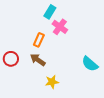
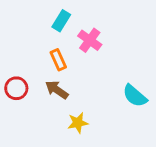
cyan rectangle: (50, 12) -> (61, 21), moved
orange rectangle: (39, 40) -> (58, 60), turned -48

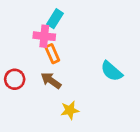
pink cross: (90, 40) -> (44, 36), moved, turned -30
cyan semicircle: (135, 96) -> (112, 71), moved

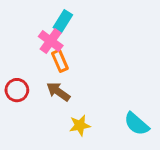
pink cross: (44, 36) -> (51, 41), turned 30
cyan semicircle: (112, 71) -> (137, 124), moved

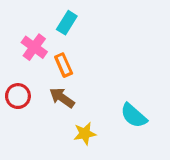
pink cross: (51, 41) -> (34, 47), moved
cyan semicircle: (137, 124) -> (134, 116), moved

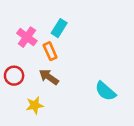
cyan rectangle: (67, 23) -> (59, 28), moved
yellow star: (85, 134) -> (35, 105), moved

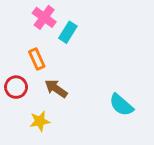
pink cross: (27, 37) -> (44, 17), moved
orange rectangle: (50, 51) -> (37, 59), moved

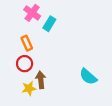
red circle: (16, 87) -> (25, 64), moved
brown arrow: (56, 89) -> (41, 80), moved, turned 49

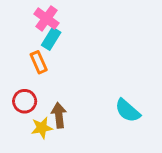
cyan rectangle: (49, 24) -> (51, 39), moved
red circle: (25, 64) -> (25, 101), moved

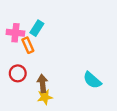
pink cross: (46, 18) -> (15, 33), moved, turned -30
yellow star: (42, 128) -> (45, 97), moved

